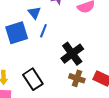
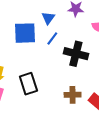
black cross: (72, 54) -> (76, 54), moved, turned 35
brown cross: (77, 78) -> (73, 95), turned -35

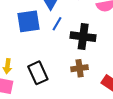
brown cross: (73, 95) -> (80, 68), moved

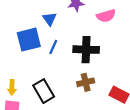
blue line: (57, 24) -> (53, 47), moved

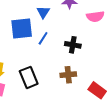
black cross: (86, 50) -> (73, 45), size x0.7

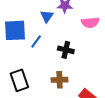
blue triangle: (43, 12) -> (47, 16), moved

